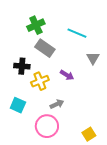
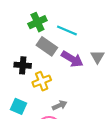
cyan line: (77, 33) -> (67, 31), moved
purple arrow: (67, 75) -> (72, 59), moved, size x1.5

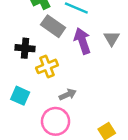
purple arrow: (72, 59) -> (82, 41), turned -140

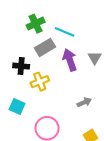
gray rectangle: (53, 26) -> (45, 47), turned -66
gray arrow: (68, 95) -> (84, 102), moved

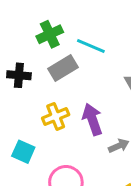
purple arrow: (70, 60) -> (92, 119), moved
black cross: (21, 66) -> (19, 75), moved

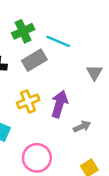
purple arrow: (92, 119) -> (59, 104), turned 36

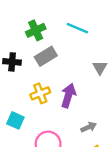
cyan line: (58, 41) -> (77, 28), moved
gray arrow: (82, 127) -> (89, 127), moved

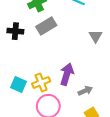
yellow cross: (40, 93) -> (41, 82), moved
purple arrow: (68, 96) -> (67, 74), moved

